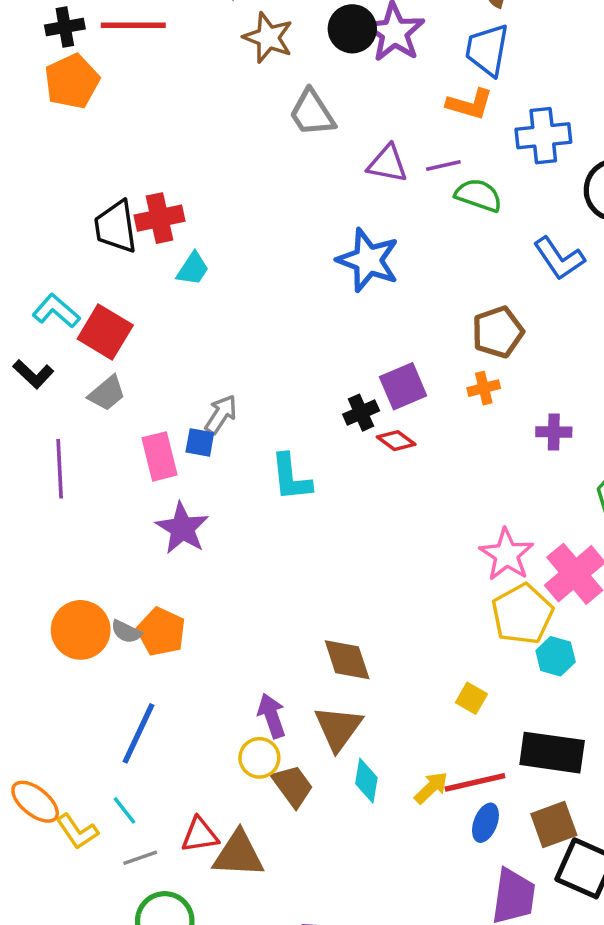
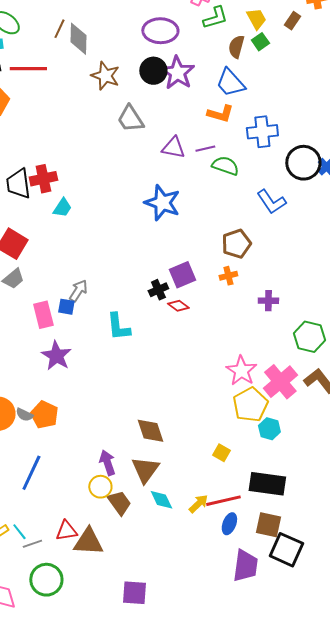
blue trapezoid: (487, 50) -> (230, 83), turned -52
cyan diamond: (366, 781) -> (161, 500), turned -35
cyan line: (124, 810) -> (19, 532), moved
brown square: (554, 824) -> (268, 525), turned 32

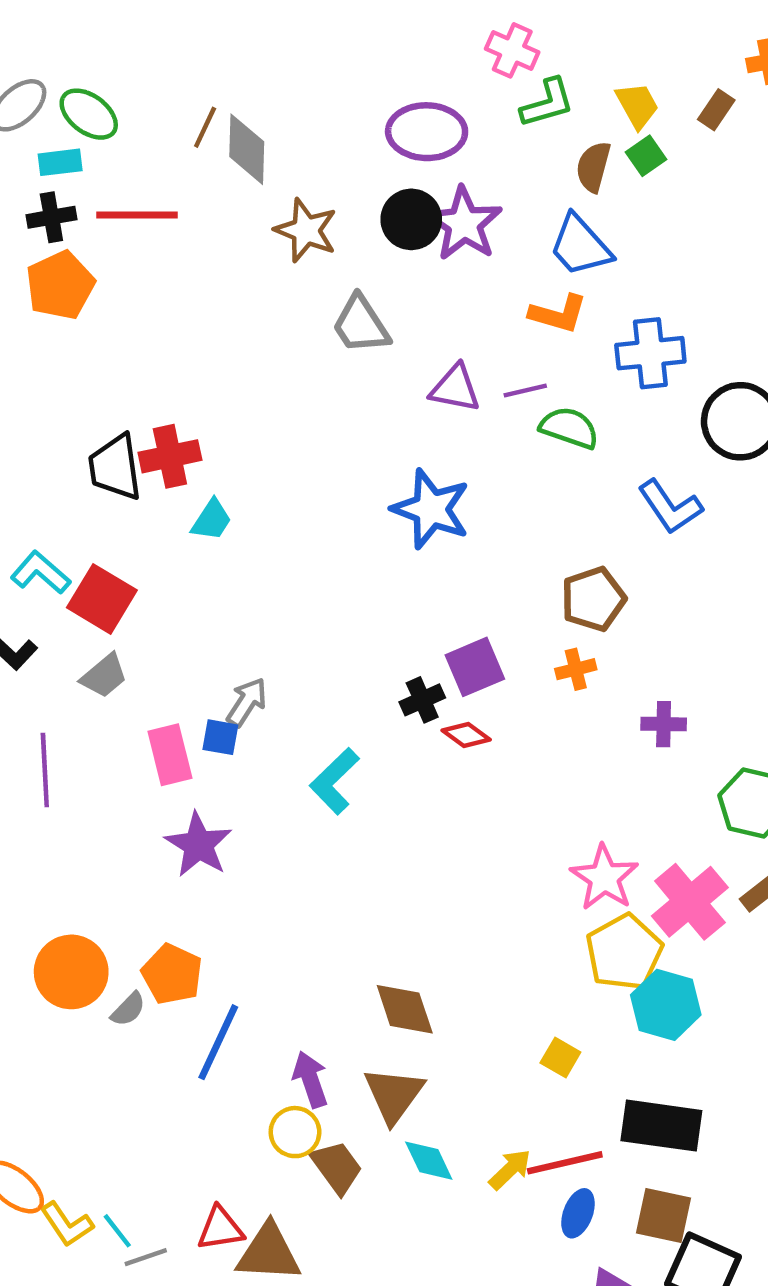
cyan L-shape: (118, 327) -> (334, 781), turned 52
gray semicircle: (24, 415) -> (128, 1009), moved, turned -72
cyan hexagon: (269, 429) -> (666, 1005), size x1.4
blue line: (31, 473) -> (218, 1042), moved

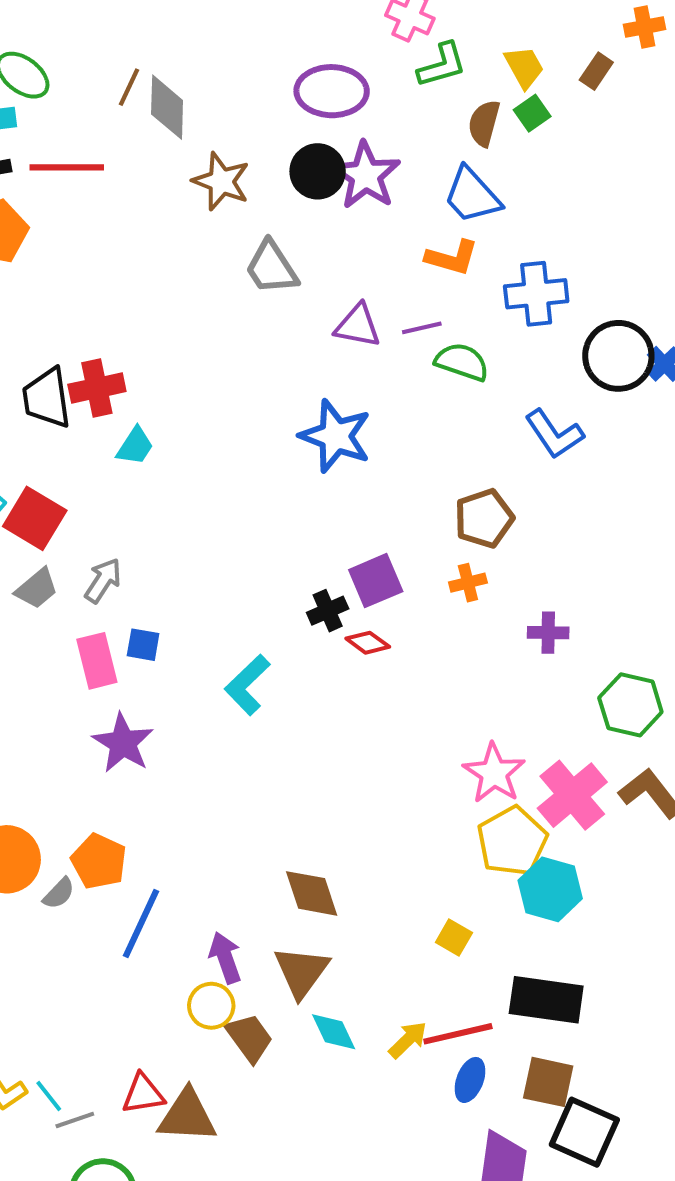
gray arrow: (247, 702) -> (103, 581), moved

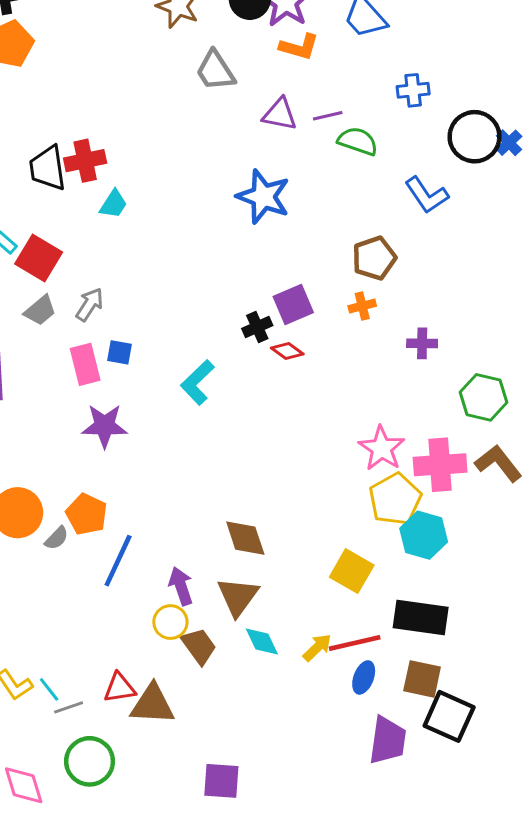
orange L-shape: (452, 258) -> (299, 47), moved
blue cross: (536, 294) -> (413, 90), size x0.7
purple star: (123, 743) -> (105, 426), turned -30
pink cross: (572, 795) -> (440, 465), turned 36
yellow square: (454, 938) -> (352, 571), size x1.6

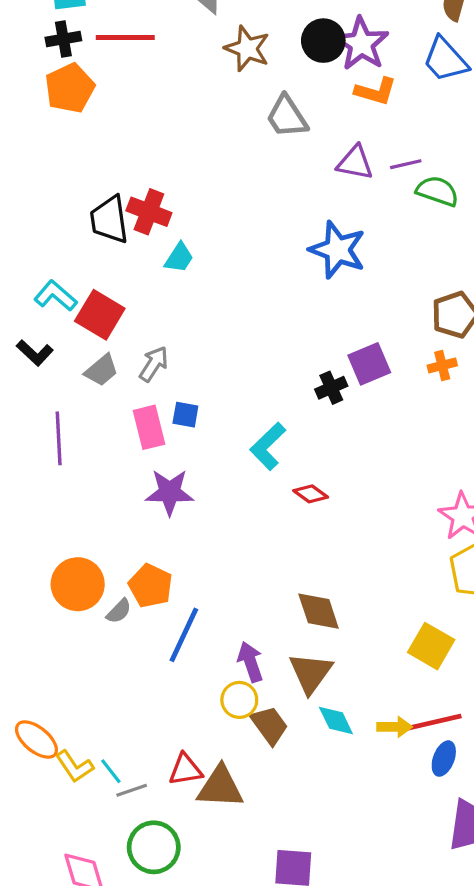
red cross: (85, 161) -> (149, 212), turned 33
red diamond: (287, 351) -> (311, 494), moved
yellow arrow: (317, 647) -> (395, 727), turned 44

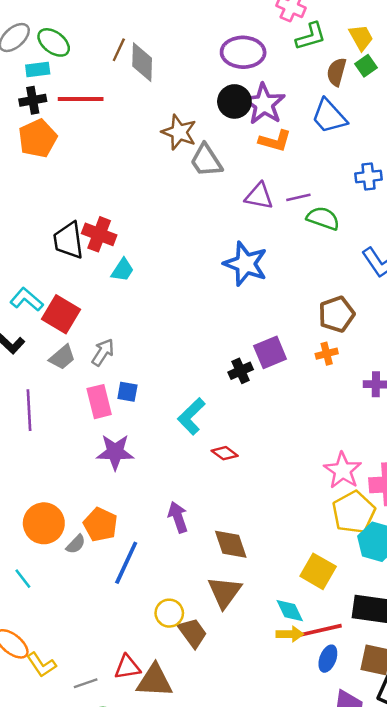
brown star: (247, 49) -> (179, 132), moved
purple arrow: (250, 662) -> (178, 517), moved
cyan diamond: (336, 721) -> (290, 611), moved
cyan line: (111, 771) -> (23, 579), moved

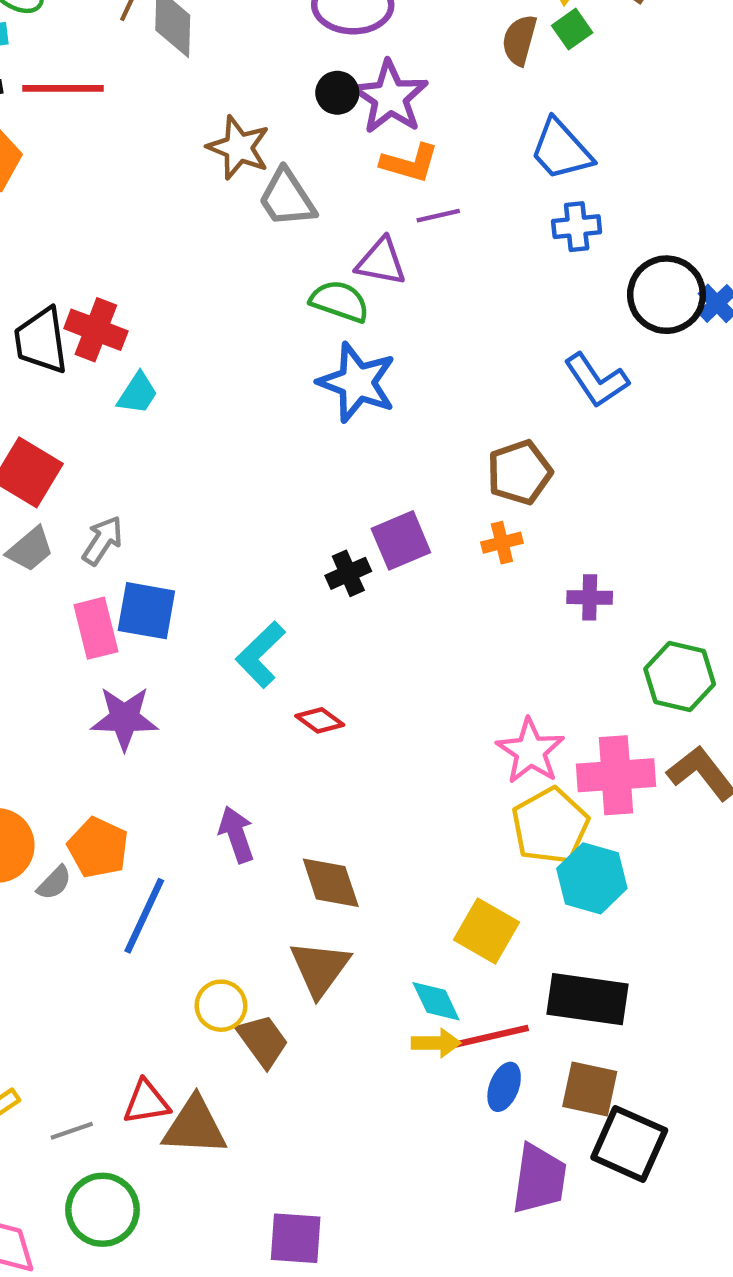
black circle: (234, 101) -> (337, 93), size x0.7
blue trapezoid: (329, 116) -> (561, 150), moved
purple line: (298, 197) -> (438, 216), moved
green semicircle: (323, 218) -> (340, 301), moved
blue square: (127, 392) -> (146, 611), size x1.6

